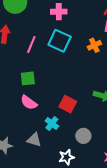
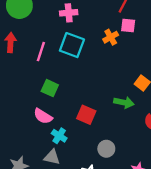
orange cross: (94, 45) -> (111, 37), moved
green square: (28, 78) -> (50, 88), moved, turned 35
cyan cross: (52, 123) -> (59, 136), moved

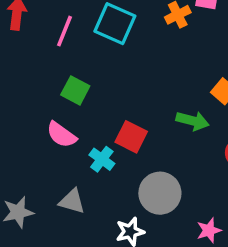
cyan cross: (59, 136) -> (102, 159), moved
gray circle: (106, 149) -> (160, 193), size x1.5

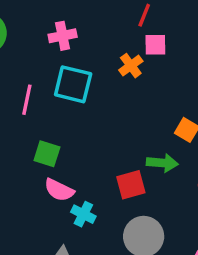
pink semicircle: (61, 135) -> (59, 190), moved
red square: (131, 137) -> (131, 185), moved, turned -32

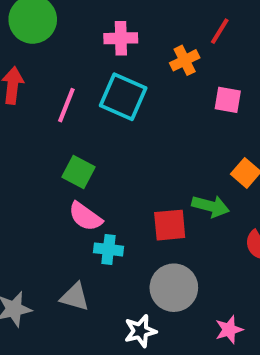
pink square: (155, 45) -> (228, 100), moved
orange cross: (131, 66) -> (185, 60), moved
cyan cross: (83, 214) -> (108, 249), turned -30

